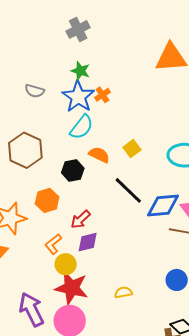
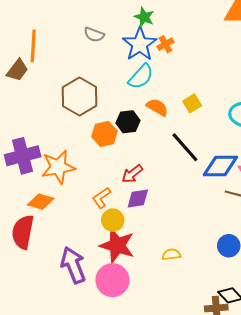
orange hexagon: (47, 200) -> (104, 134), moved

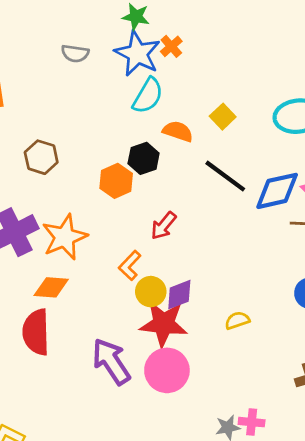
brown hexagon: (80, 97) -> (41, 157), moved, size x0.7
purple diamond: (138, 198) -> (179, 295), moved

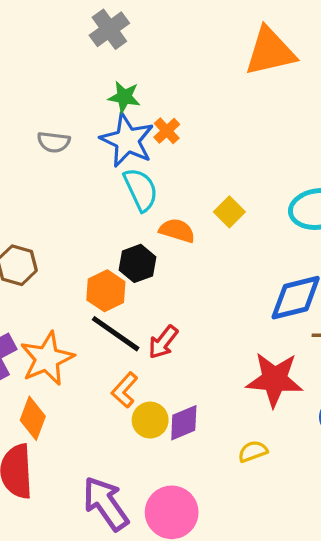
cyan semicircle: (148, 96) -> (141, 190), turned -54
black line: (225, 176) -> (116, 334), moved
orange diamond: (51, 287) -> (33, 418), turned -72
red star: (164, 324) -> (275, 380), moved

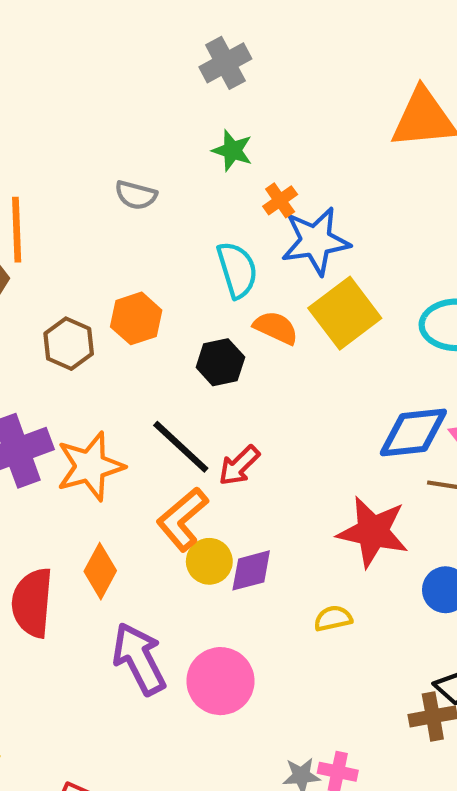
blue star: (127, 140) -> (316, 241), moved, turned 30
yellow square: (229, 212) -> (345, 313), size x1.8
orange hexagon: (106, 291) -> (136, 318), moved
orange L-shape: (125, 390) -> (182, 519), size x1.4
orange diamond: (33, 418) -> (100, 571), moved

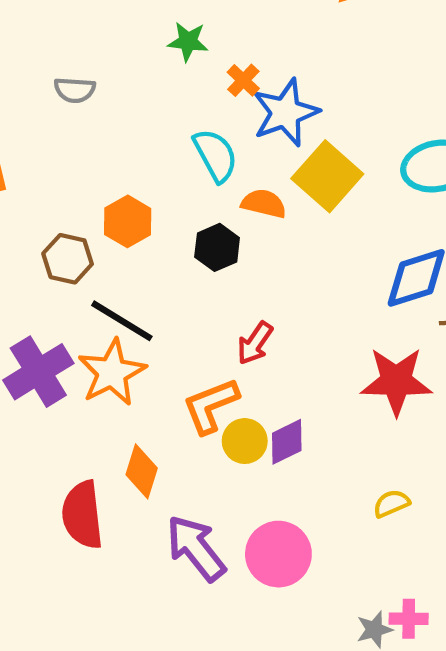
gray semicircle: (136, 195) -> (75, 90), moved
black line: (181, 447) -> (122, 321), moved
orange L-shape: (182, 519) -> (211, 406), turned 30
yellow semicircle: (333, 618) -> (391, 504), moved

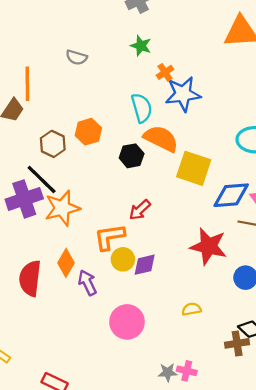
yellow square: (327, 176) -> (194, 168), moved, turned -36
orange semicircle: (264, 204) -> (161, 139), size x1.5
black line: (122, 321) -> (42, 179), moved
purple arrow: (196, 548) -> (87, 283), moved, size x0.7

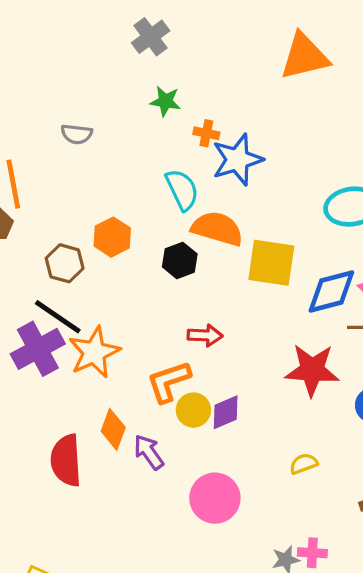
orange cross: (165, 72) -> (206, 133), turned -35
red arrow: (140, 210) -> (205, 335), turned -125

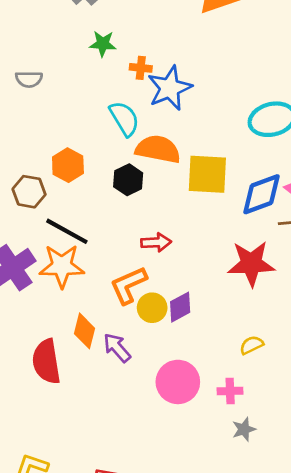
black line: (58, 317) -> (67, 231), moved
orange star: (94, 352) -> (62, 266), turned 30
pink cross: (312, 553) -> (230, 391), moved

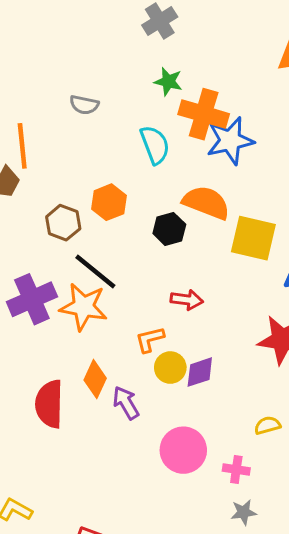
orange cross: (141, 68) -> (204, 114), size x2.0
cyan semicircle: (124, 119) -> (155, 145), moved
orange L-shape: (128, 285) -> (150, 339), size x0.7

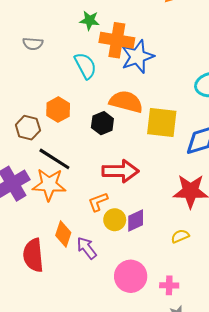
red arrow: (187, 300) -> (121, 171), size x1.6
yellow semicircle: (267, 425) -> (180, 236), moved

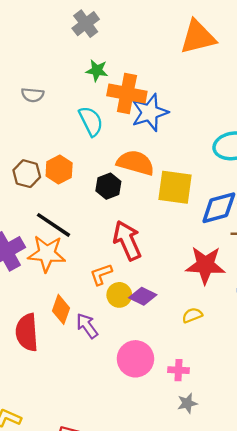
brown hexagon: (28, 128) -> (27, 174), moved
red arrow: (121, 171) -> (127, 241), turned -116
purple diamond: (136, 220) -> (143, 296), turned 50

